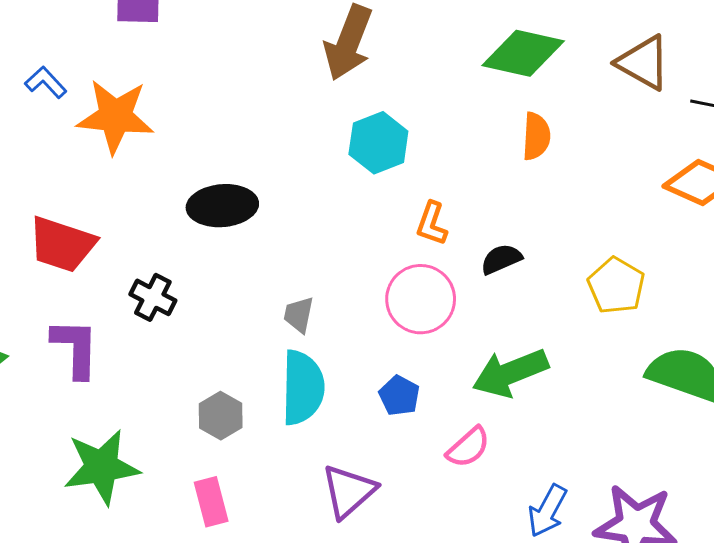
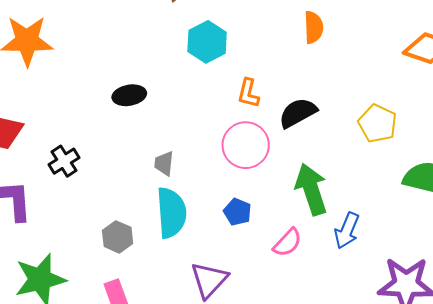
black ellipse: (222, 206) -> (129, 95), moved, size x0.7
black semicircle: (501, 259) -> (298, 113), size x1.4
black cross: (153, 297) -> (64, 161), turned 36
green arrow: (510, 373) -> (311, 189), turned 99
blue arrow: (547, 511) -> (347, 231), moved

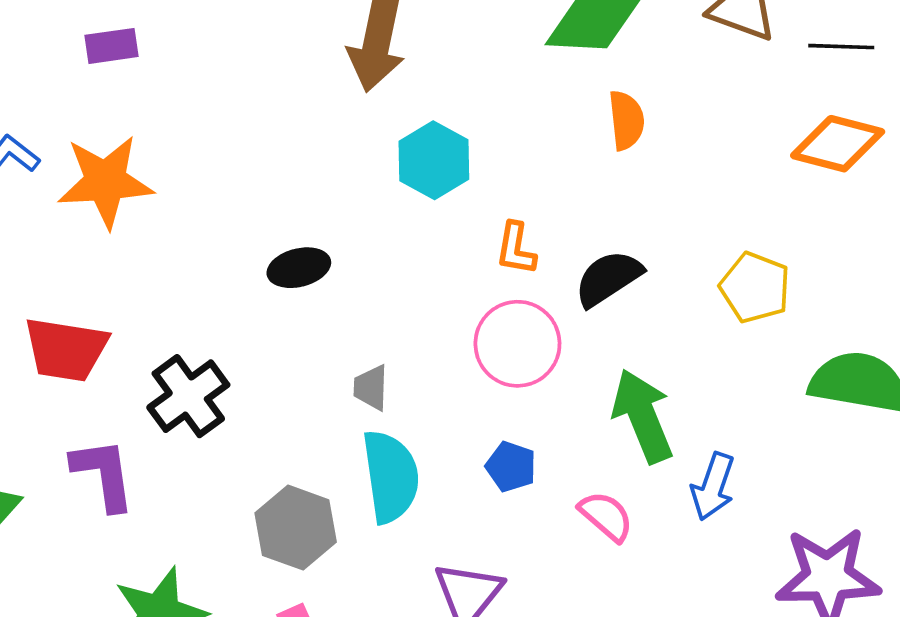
black cross: (64, 161) -> (188, 396), size x1.4
gray hexagon: (118, 237) -> (296, 528), size x1.4
pink semicircle: (287, 243) -> (606, 516), turned -88

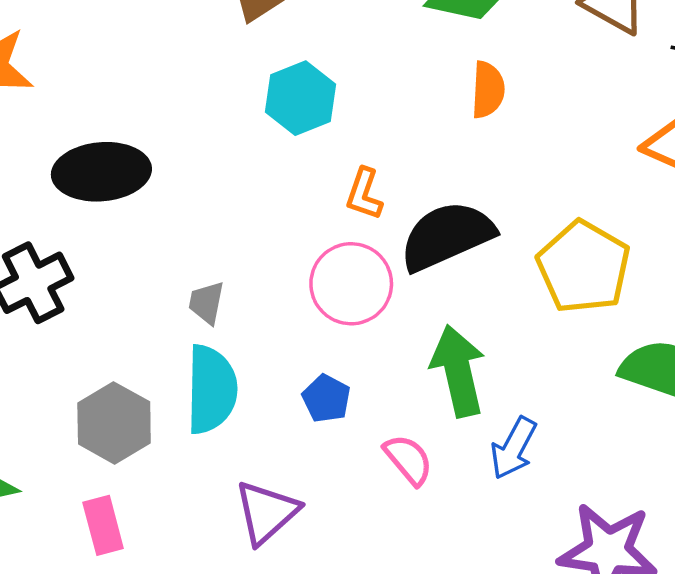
black ellipse: (299, 268) -> (101, 172), moved, size x1.6
black semicircle: (608, 278) -> (447, 236), size x1.4
yellow pentagon: (755, 288) -> (584, 267), size x1.4

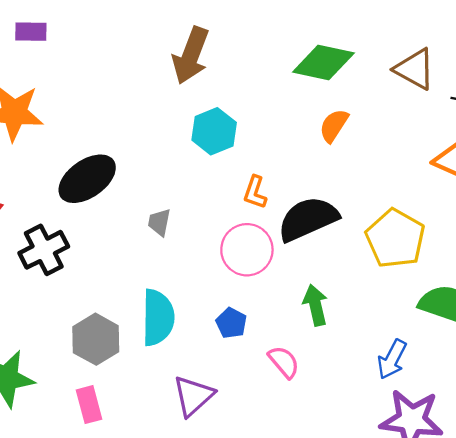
orange semicircle: (488, 90) -> (334, 126), turned -150
black ellipse: (101, 172) -> (87, 179), turned -30
gray trapezoid: (206, 303) -> (159, 222), moved
green arrow: (458, 371) -> (315, 305), size x0.7
blue arrow: (514, 448) -> (392, 359), moved

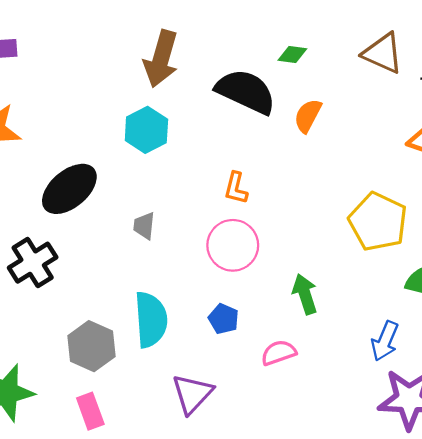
green diamond: (323, 63) -> (292, 55), size x0.5
cyan hexagon: (214, 131) -> (146, 130), moved
black semicircle: (308, 219) -> (246, 91), moved, turned 54
pink semicircle: (284, 362) -> (279, 353), turned -64

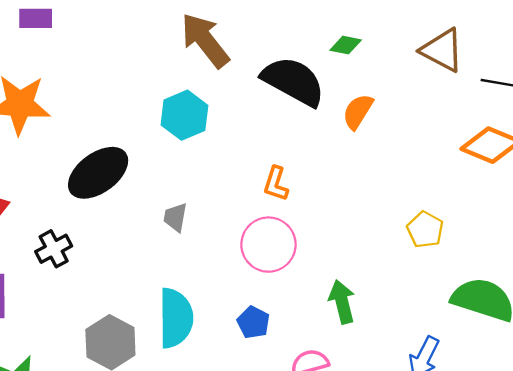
brown arrow: (161, 59) -> (205, 40), turned 122
yellow pentagon: (378, 222) -> (425, 230), size x0.6
black cross: (33, 263) -> (54, 249), size x0.7

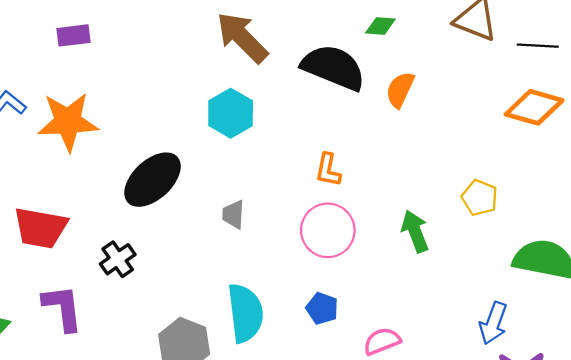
green arrow: (342, 302) -> (415, 231), moved

